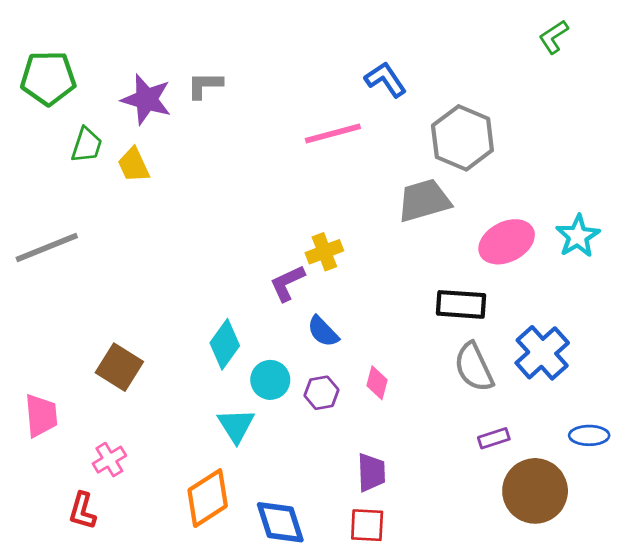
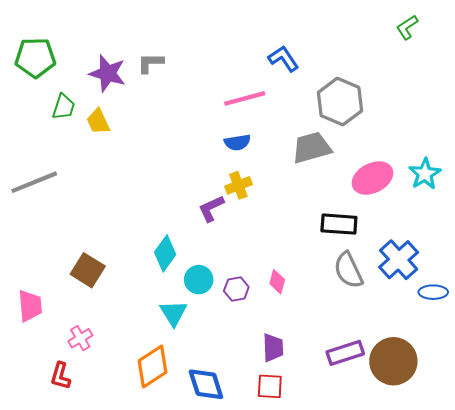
blue semicircle: (323, 331) -> (237, 142), moved, turned -55
blue ellipse: (589, 435) -> (433, 292), moved
purple rectangle: (494, 438) -> (345, 353), moved, size x1.6

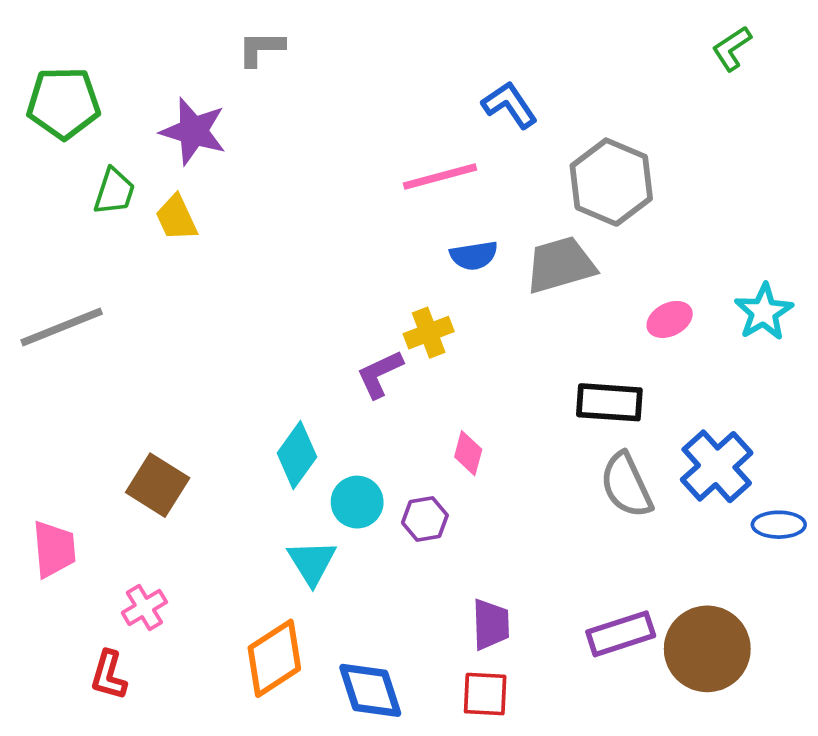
gray L-shape: (150, 63) -> (261, 48), moved
blue semicircle: (237, 142) -> (474, 255), moved
pink ellipse: (372, 178) -> (670, 319), size x0.6
pink diamond: (277, 282) -> (468, 453), moved

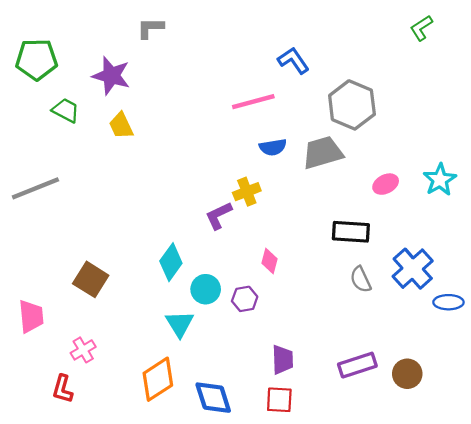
green trapezoid: (114, 191) -> (66, 110), turned -80
yellow trapezoid: (176, 218) -> (121, 126), moved
gray semicircle: (626, 485) -> (361, 279), size x0.7
brown circle: (707, 649) -> (407, 374), size x0.6

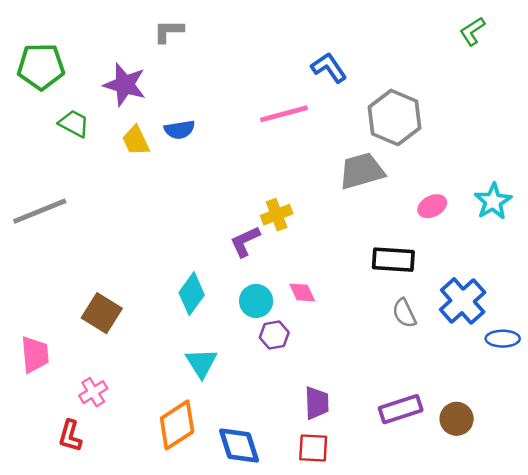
blue semicircle: (273, 147) -> (179, 130), moved
pink diamond: (270, 261) -> (302, 292), turned -40
cyan circle: (206, 289) -> (256, 301), moved

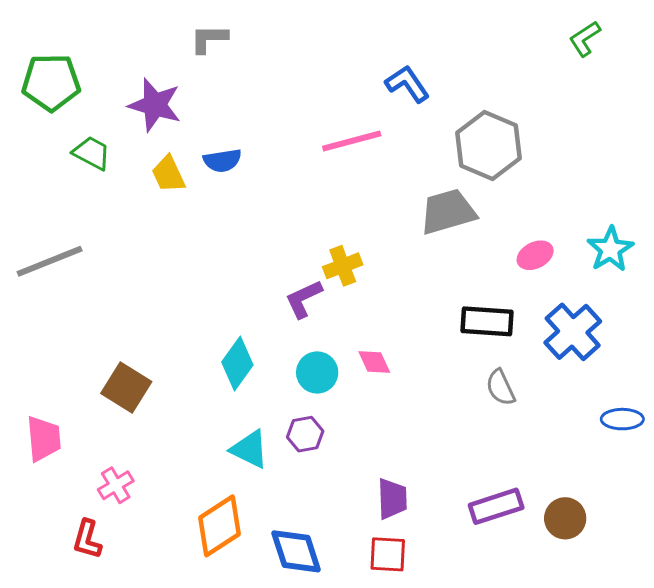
blue cross: (463, 301) -> (573, 332), moved
purple hexagon: (274, 335) -> (305, 434), moved
cyan triangle: (201, 363) -> (249, 449), turned -32

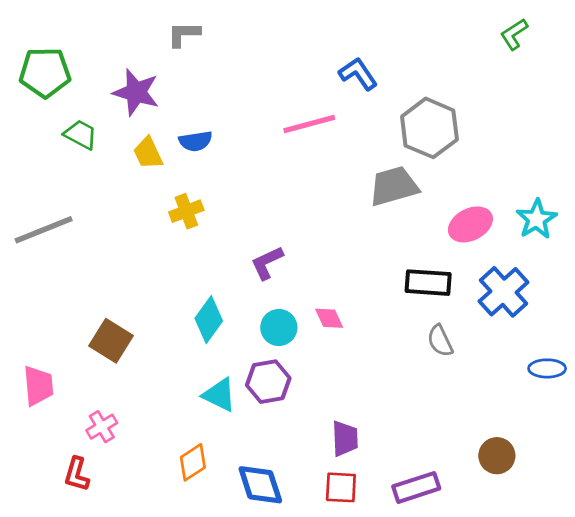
pink ellipse: (535, 255) -> (470, 224), size x1.4
yellow cross: (343, 266) -> (186, 211), moved
purple hexagon: (305, 434) -> (268, 382), size x1.4
purple rectangle: (496, 506) -> (416, 487), moved
orange diamond: (219, 526) -> (193, 462), size x0.7

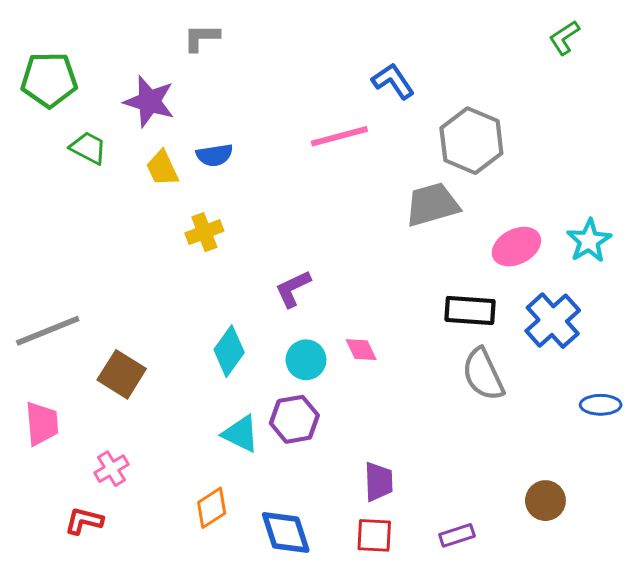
gray line: (44, 230) -> (48, 331), moved
gray semicircle: (440, 341) -> (483, 374), size x1.5
red L-shape: (77, 474) -> (84, 521), turned 88
purple rectangle: (416, 487) -> (457, 535), size x0.7

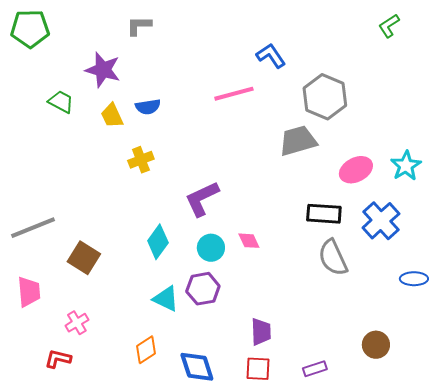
green pentagon: (49, 80) -> (30, 29), moved
purple L-shape: (293, 289) -> (202, 199), size x1.4

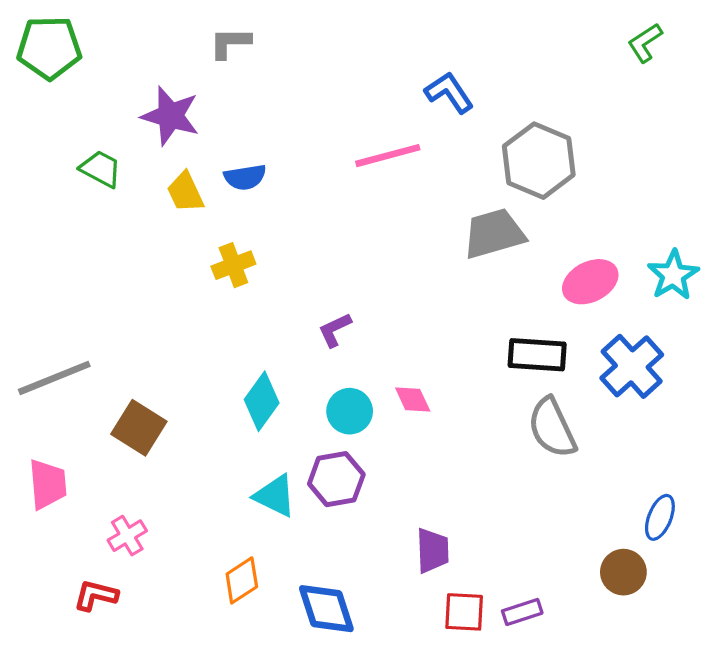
purple L-shape: (202, 199) -> (335, 330), size x0.6
blue ellipse: (414, 279) -> (660, 517), moved, turned -68
red square: (258, 369) -> (464, 612), moved

